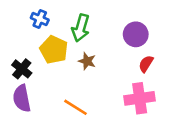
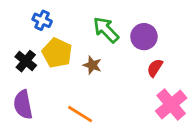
green arrow: (81, 28) -> (106, 30), moved, turned 120
black cross: (22, 69) -> (26, 61), moved
pink cross: (140, 98) -> (171, 105), moved, turned -32

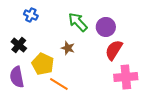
yellow pentagon: (57, 53) -> (43, 64), moved
red semicircle: (155, 68) -> (114, 50), size x1.5
pink cross: (171, 105) -> (126, 77), turned 35

